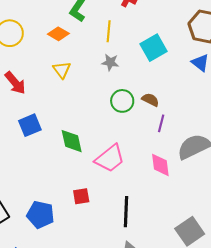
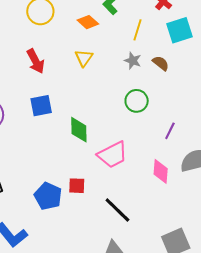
cyan square: (154, 48) -> (180, 30), moved
brown semicircle: (150, 100) -> (161, 63), moved
black line: (126, 212) -> (117, 210), turned -60
blue pentagon: (40, 215) -> (48, 196), moved

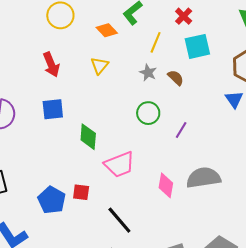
purple line: (170, 131) -> (181, 130), moved

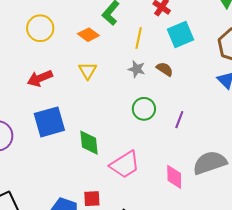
red arrow: (51, 65) -> (40, 78), turned 100
blue square: (53, 109) -> (49, 122), size x1.4

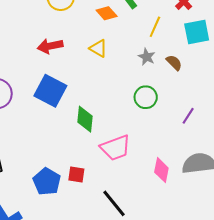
yellow triangle: (88, 71) -> (98, 48), turned -42
purple line: (179, 120) -> (188, 116), moved
blue square: (49, 122) -> (50, 91), turned 32

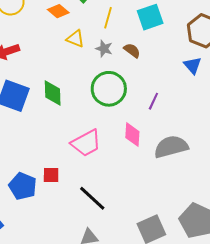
yellow triangle: (98, 48) -> (75, 39), moved
green circle: (146, 97) -> (109, 89), size x1.5
green diamond: (85, 119) -> (53, 93), moved
pink diamond: (161, 170) -> (132, 135), moved

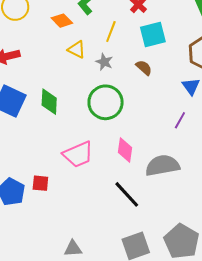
brown semicircle: (132, 50) -> (144, 68), moved
purple line: (153, 101) -> (180, 120), moved
black line: (92, 198) -> (127, 194), moved

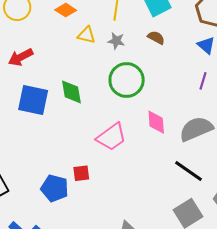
black line: (127, 194) -> (189, 171), moved

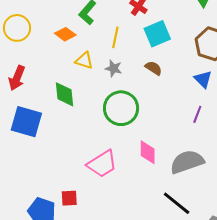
red arrow: (20, 57) -> (17, 78), turned -45
green diamond: (71, 92) -> (64, 94), moved

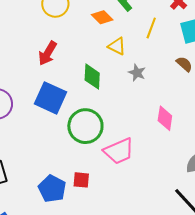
gray star: (114, 68) -> (137, 73), moved
green circle: (121, 108) -> (85, 126), moved
pink diamond: (148, 152) -> (165, 118), moved

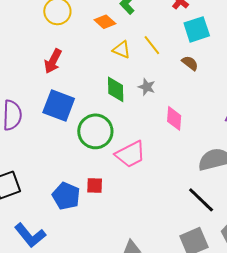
yellow line: (151, 28) -> (152, 45), moved, turned -55
gray star: (137, 73) -> (147, 87), moved
green diamond: (92, 77) -> (116, 89), moved

